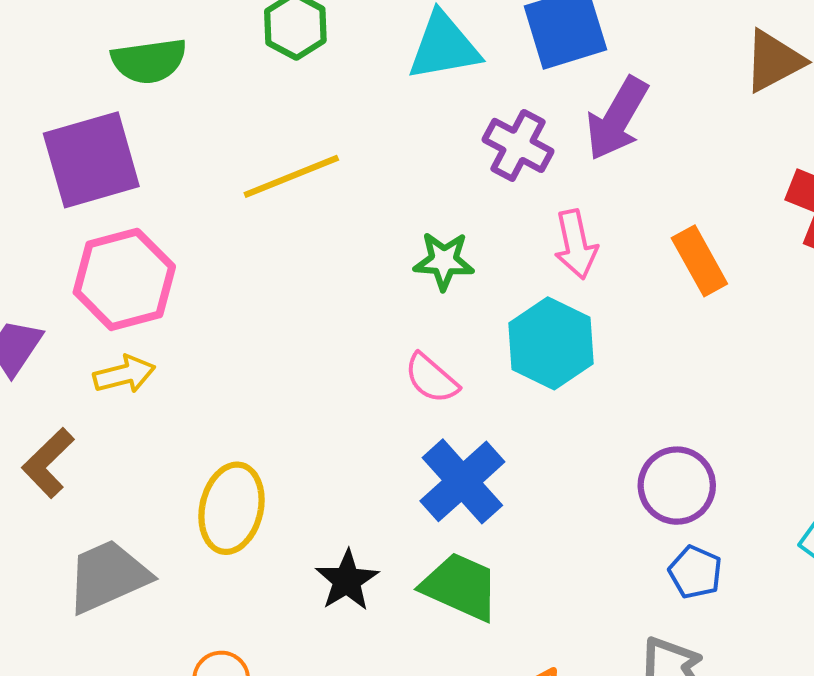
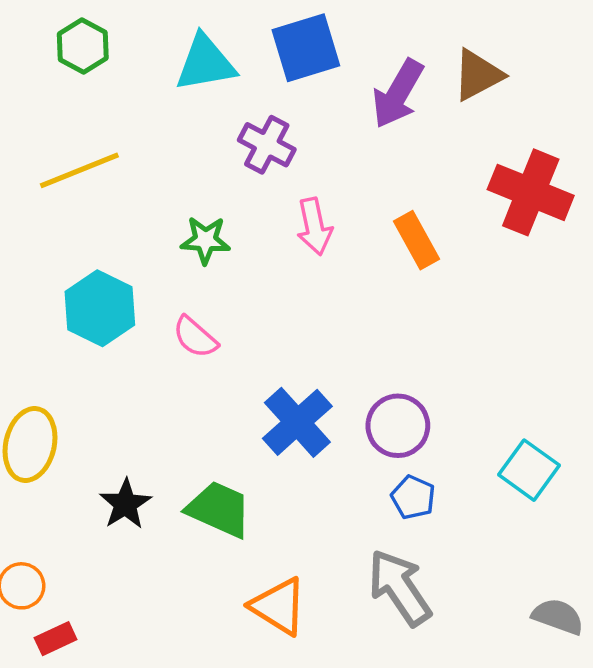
purple arrow: (617, 119) -> (398, 94), moved
cyan hexagon: (551, 343) -> (100, 308), moved
blue cross: (462, 481) -> (297, 422), moved

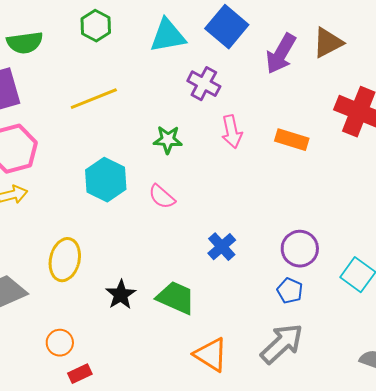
blue square: (306, 48) -> (227, 27), turned -33
orange rectangle: (417, 240) -> (292, 140), turned -44
blue cross: (297, 422) -> (222, 247), size x0.7
purple circle: (398, 426) -> (300, 249), moved
gray arrow: (400, 588) -> (282, 344), turned 81

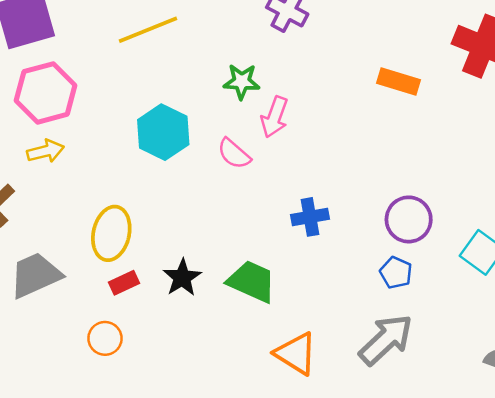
pink arrow: (232, 132) -> (275, 117), moved, turned 32
blue cross: (222, 247) -> (310, 217), turned 32
red rectangle: (80, 374) -> (124, 283), moved

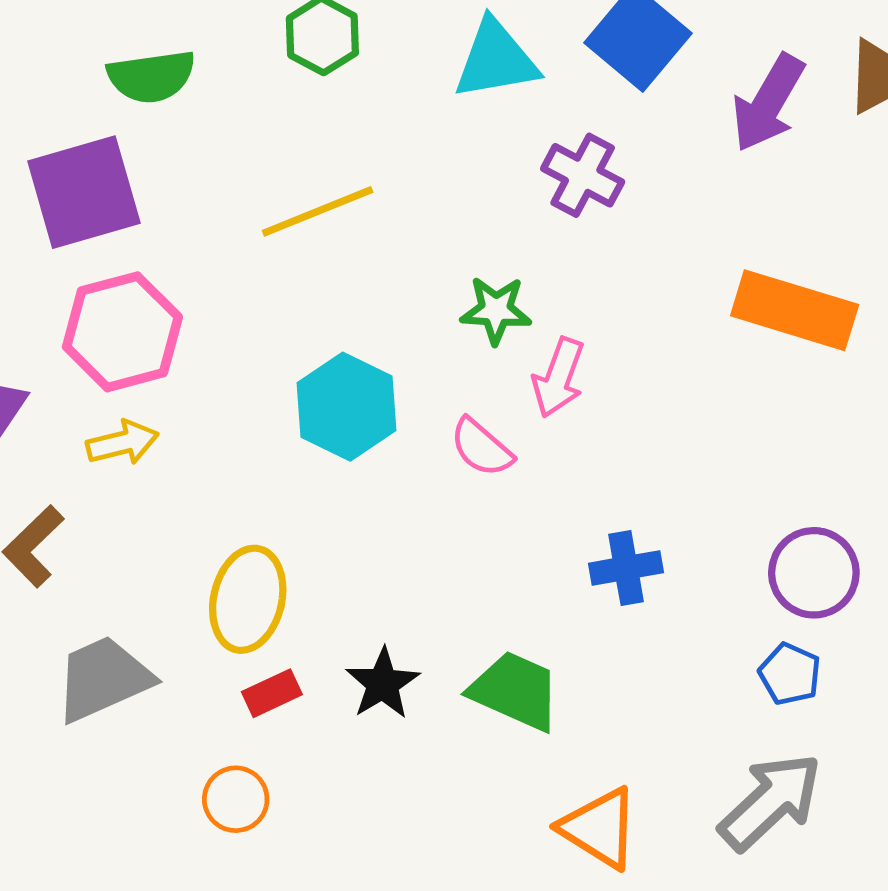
orange rectangle: (399, 82) -> (795, 310), size x1.5

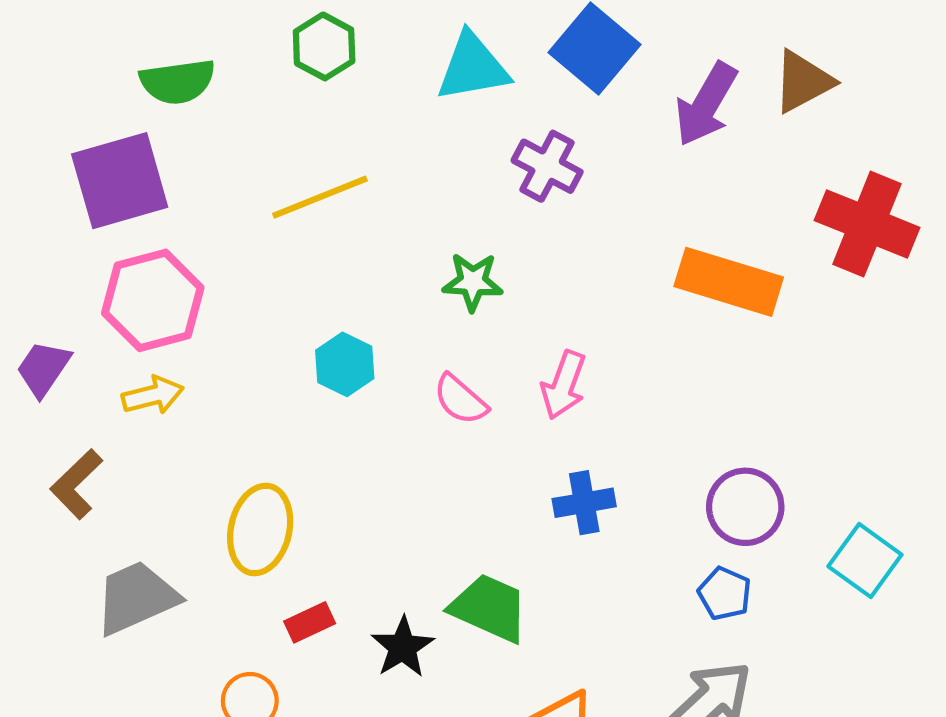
pink arrow: (559, 378) -> (564, 385), moved
cyan hexagon: (347, 407) -> (345, 364), size x0.7
black star: (383, 684) -> (403, 647), moved
red rectangle: (272, 693) -> (310, 622), moved

